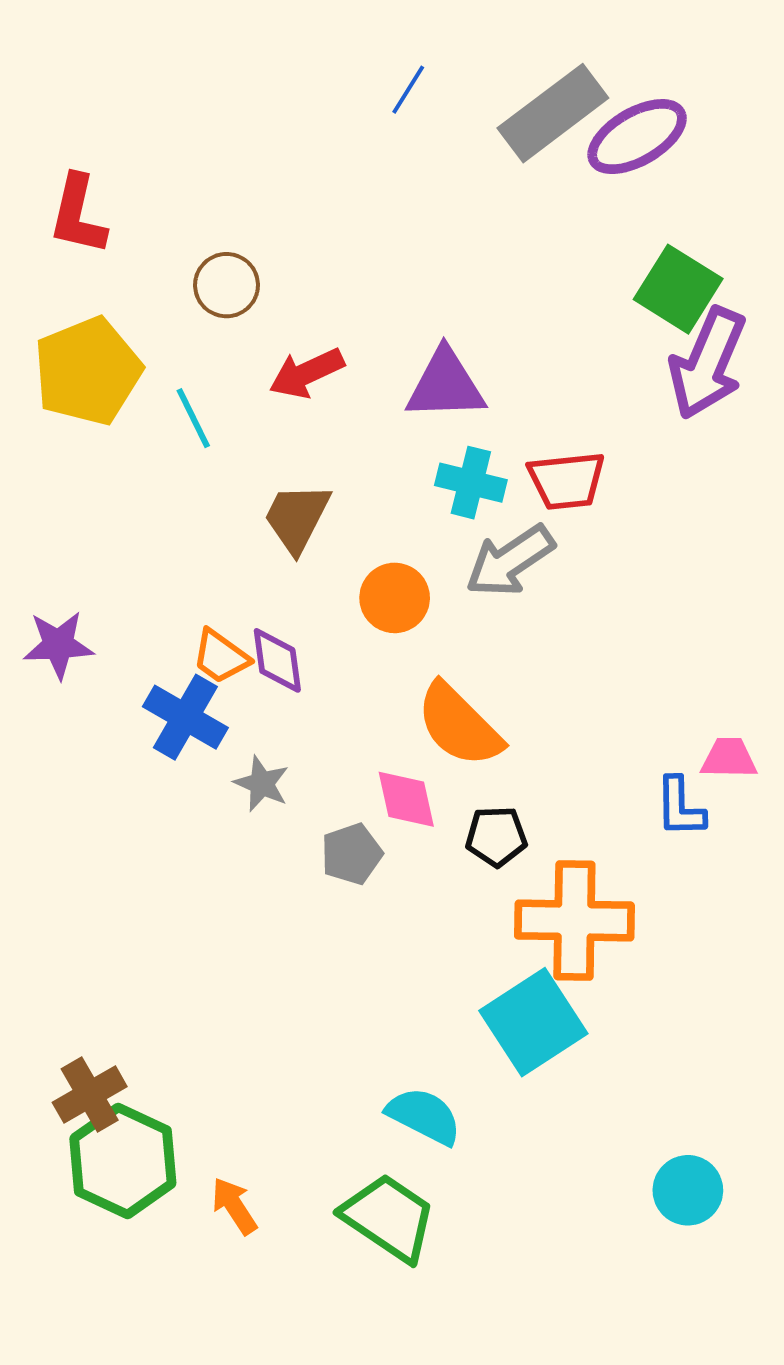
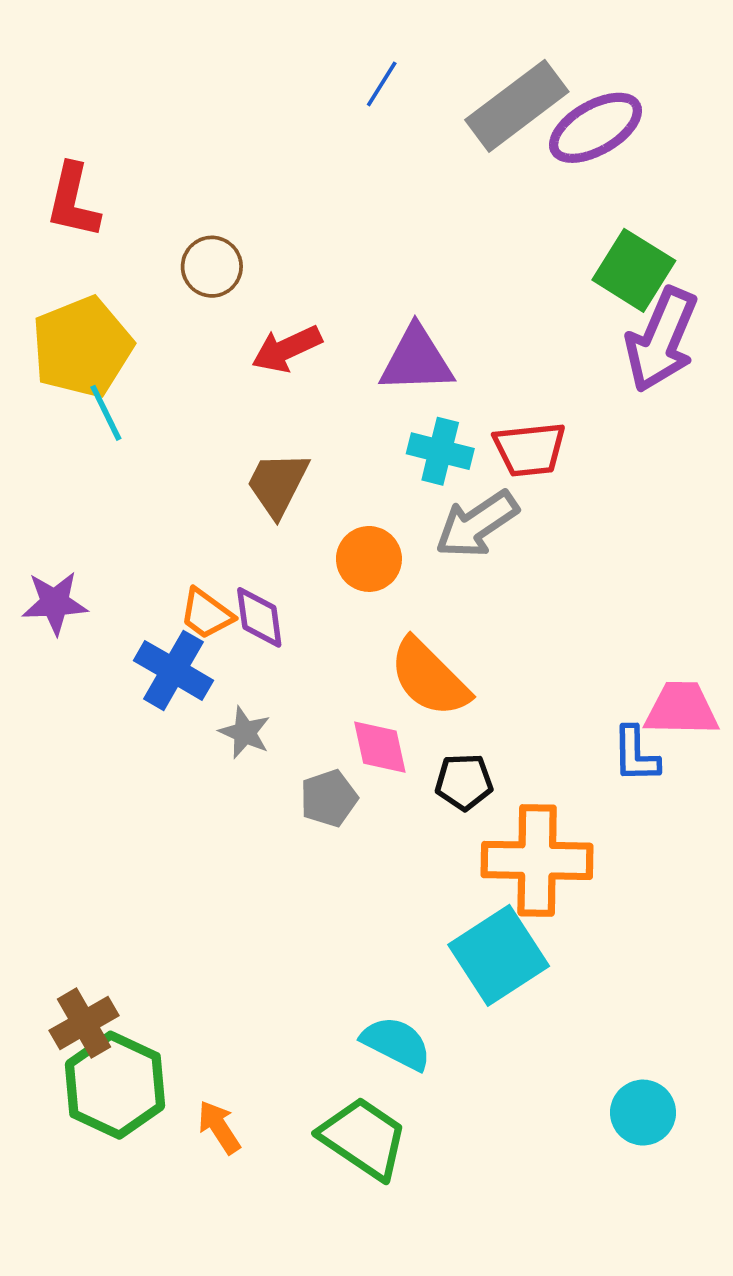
cyan line: (193, 418) -> (106, 413), moved
pink trapezoid: (729, 758) -> (681, 709), size x1.4

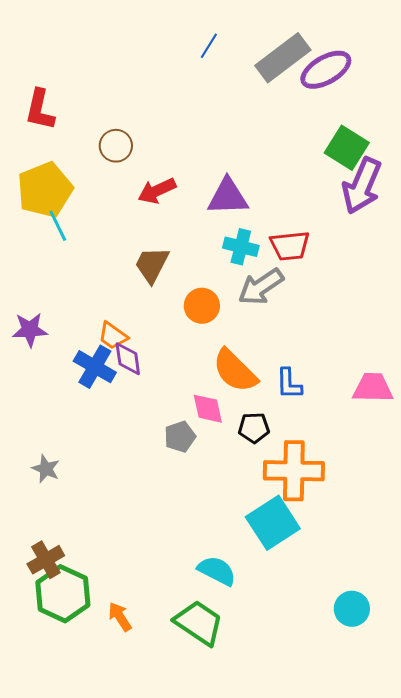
purple diamond: (259, 617) -> (128, 359), moved
gray star: (245, 733) -> (46, 469), moved
blue L-shape: (636, 754) -> (289, 384), moved

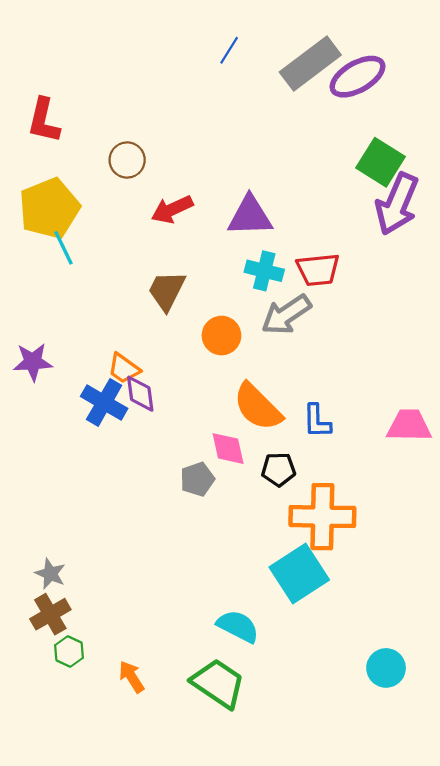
gray star: (46, 469) -> (50, 574), moved
green hexagon: (63, 594) -> (69, 652), size x0.5

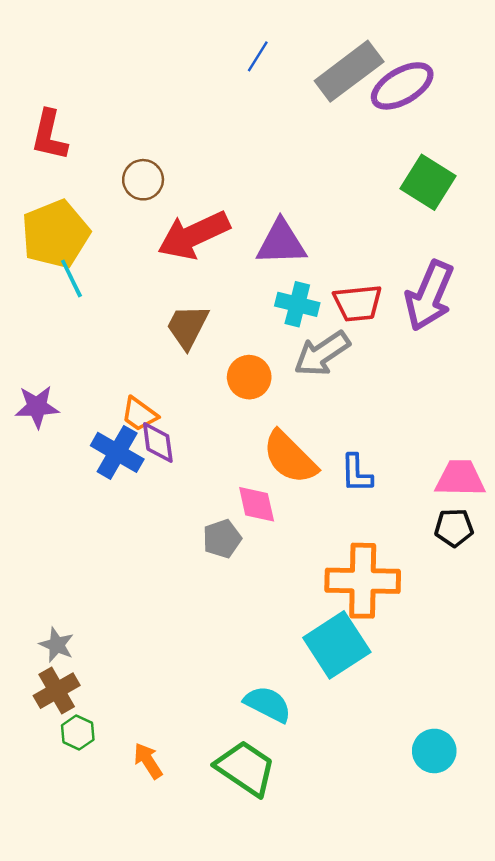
purple arrow: (397, 204) -> (429, 296), moved
red arrow: (172, 209) -> (194, 235), size x1.5
black pentagon: (279, 469) -> (454, 528), moved

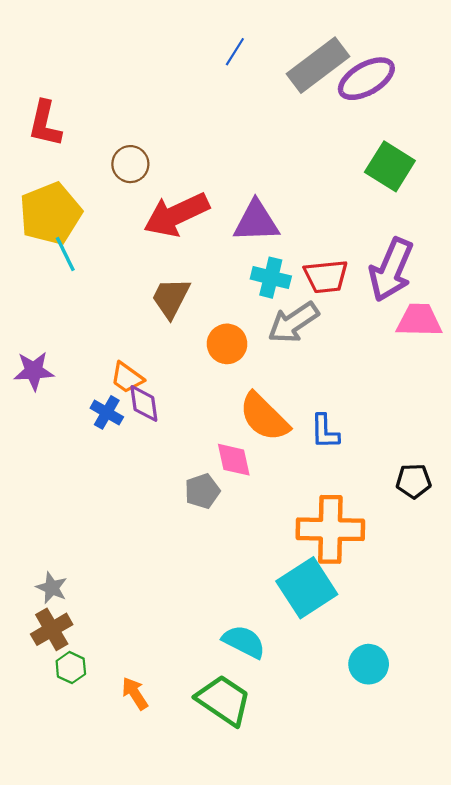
blue cross: (117, 452) -> (107, 412), size x0.7
pink trapezoid: (460, 478) -> (419, 320), moved
cyan circle: (434, 751) -> (369, 664), moved

